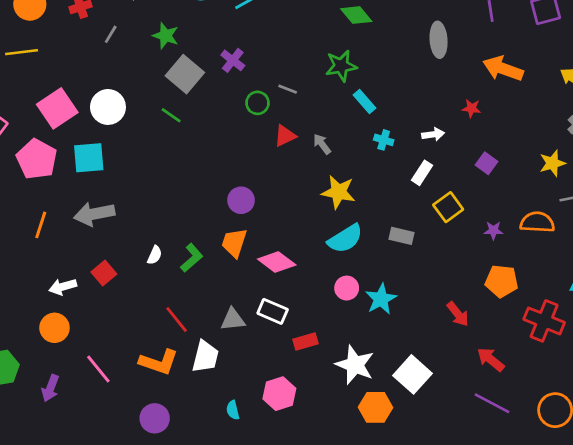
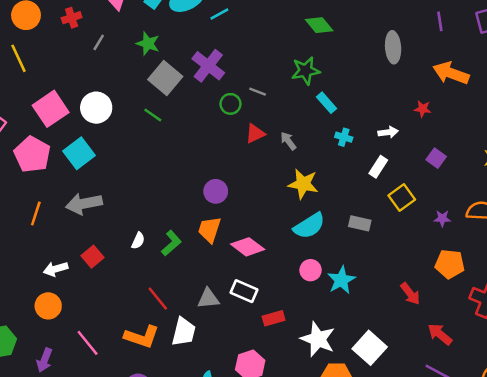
yellow line: (22, 52) -> (19, 58), turned 72
purple cross: (233, 60) -> (208, 66), size x1.5
cyan square: (89, 158) -> (79, 153), turned -32

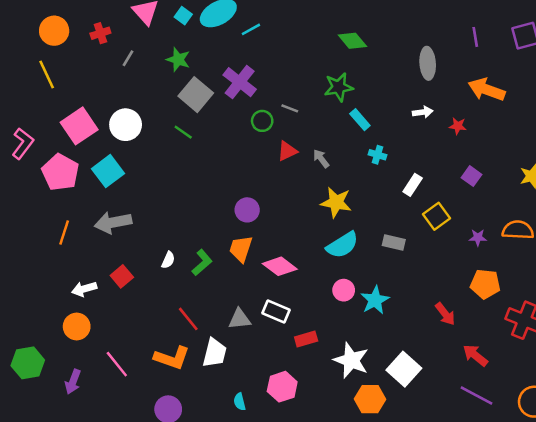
white arrow: (388, 132) -> (423, 112), moved

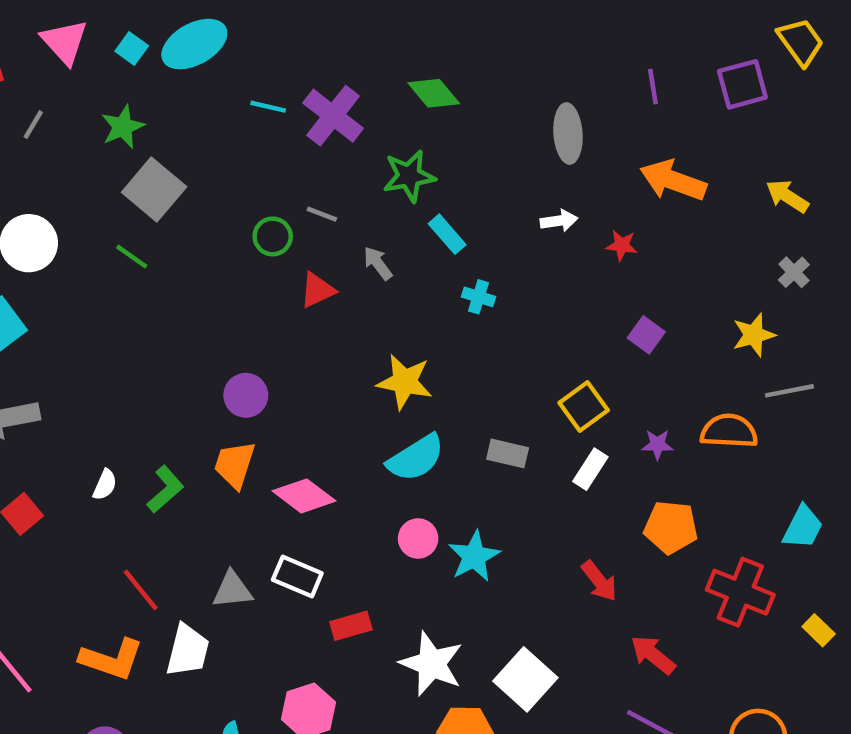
cyan line: (251, 29) -> (268, 107), moved, turned 42
green star: (178, 60) -> (123, 127), turned 30
purple cross: (240, 82) -> (333, 116), moved
gray arrow: (321, 159) -> (378, 263), moved
white rectangle: (413, 185) -> (590, 469), moved

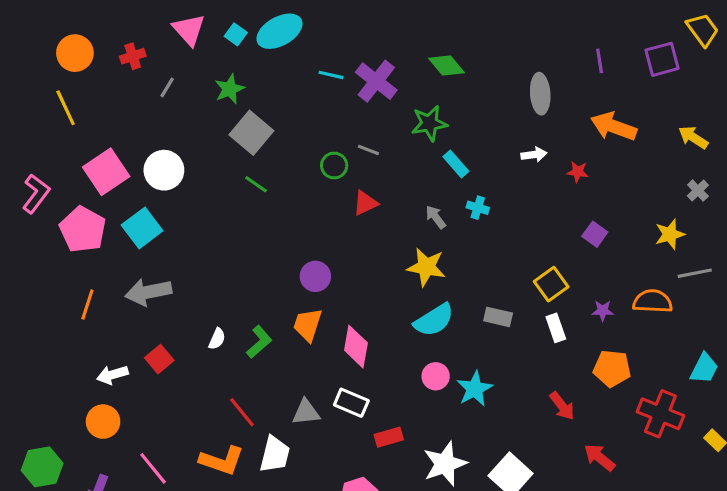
green line: (132, 257) -> (256, 184), moved
gray arrow: (378, 263) -> (436, 217), moved
white rectangle: (590, 469) -> (556, 328), turned -52
pink diamond: (304, 496) -> (356, 347), turned 63
white star: (431, 664) -> (445, 464), turned 30

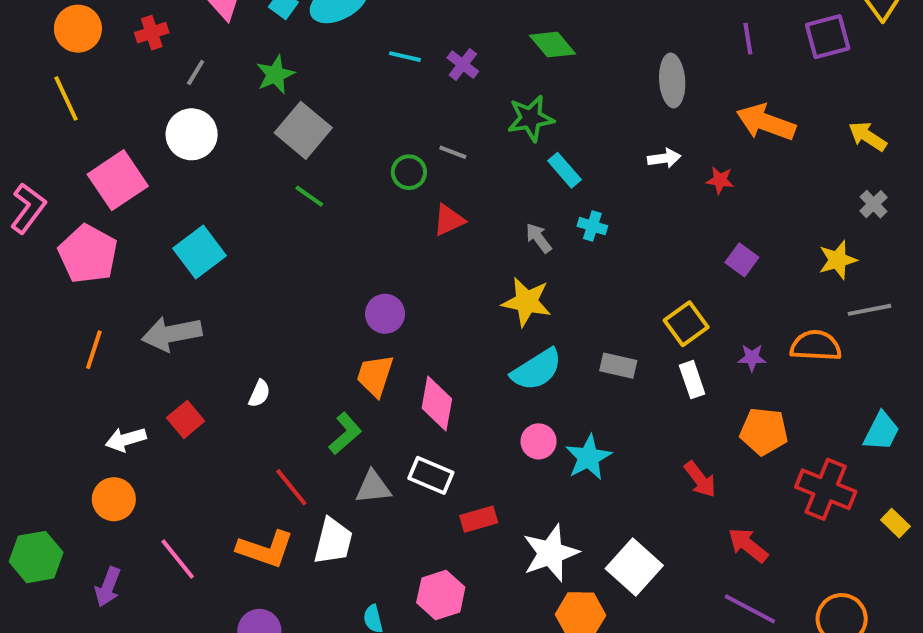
purple cross: (376, 81) -> (463, 65), size x0.6
white circle: (164, 170) -> (192, 134), moved
cyan square: (142, 228) -> (200, 252), moved
green L-shape: (259, 342) -> (345, 433), moved

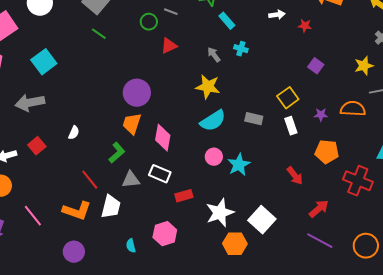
purple circle: (385, 314) -> (137, 93), size x1.4
red arrow: (748, 545) -> (319, 209), turned 100

